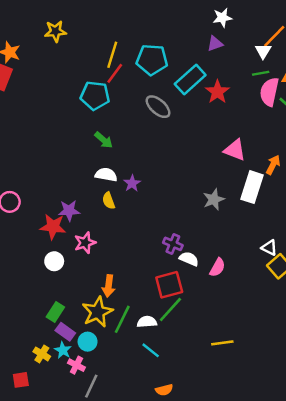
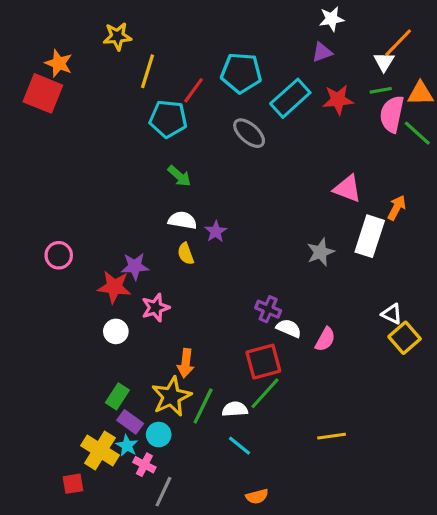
yellow line: (112, 55) -> (148, 71), moved
red star: (217, 92) -> (338, 100), moved, turned 30
yellow cross: (42, 354) -> (100, 450), size x1.6

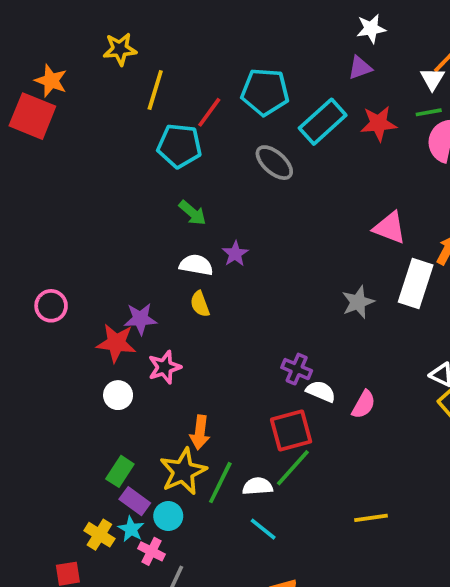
purple star: (216, 231) -> (235, 254), moved
yellow cross: (100, 450) -> (99, 535), size x0.7

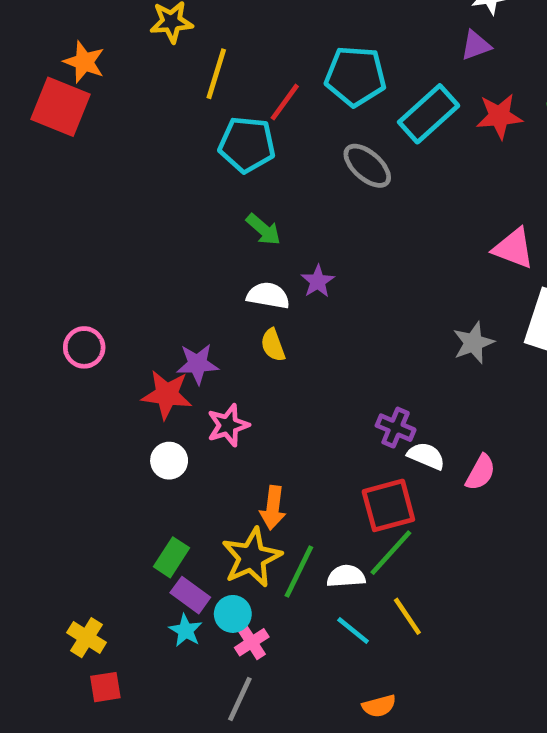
yellow line: (371, 518) -> (407, 616), moved, turned 64
yellow cross: (99, 535) -> (87, 638), moved
pink cross: (152, 551) -> (252, 642), moved, turned 30

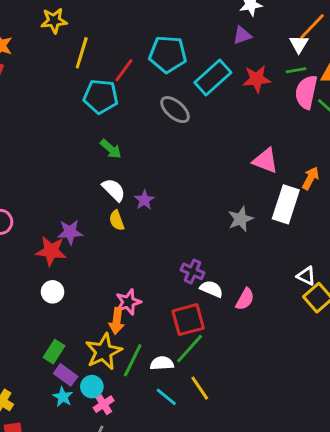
purple star: (318, 281) -> (144, 200), moved
white semicircle: (268, 295) -> (114, 190), turned 35
pink star: (228, 425) -> (128, 302), moved

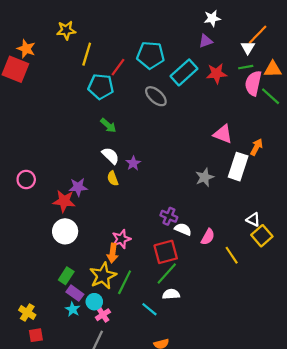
white circle: (53, 292) -> (65, 231), size x1.5
white semicircle: (162, 363) -> (171, 294), moved
yellow line: (200, 388) -> (232, 255), moved

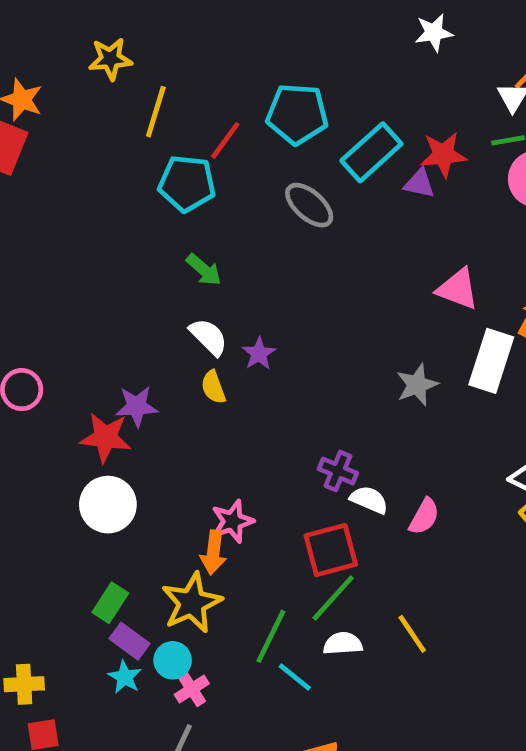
purple triangle: (206, 41) -> (419, 183), moved, turned 32
yellow line: (232, 255) -> (412, 634), moved
green line: (125, 282) -> (271, 636), moved
yellow cross: (27, 312) -> (24, 684), turned -35

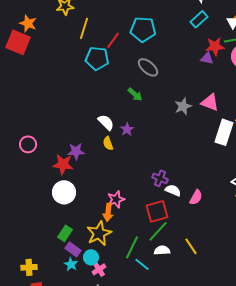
cyan rectangle: (371, 152) -> (199, 19), moved, size x0.7
red star: (443, 155) -> (215, 46), moved
purple triangle: (419, 183) -> (207, 58), moved
green arrow: (204, 270) -> (135, 94), moved
gray star: (417, 385) -> (183, 106), moved

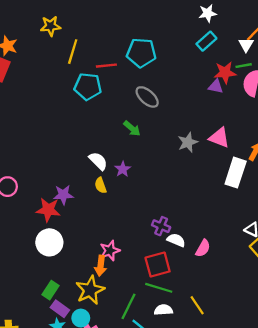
red line: (113, 40) -> (106, 66), turned 48
green line: (158, 231) -> (159, 288), turned 65

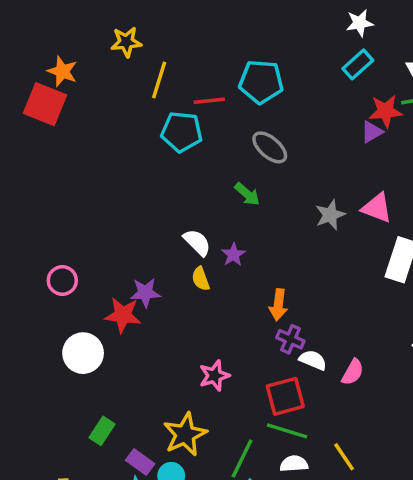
purple triangle: (216, 86) -> (372, 132), turned -42
white circle: (49, 242) -> (83, 353), moved
orange arrow: (101, 266) -> (278, 305), moved
green rectangle: (51, 290) -> (102, 431), moved

